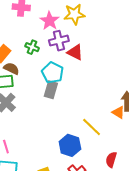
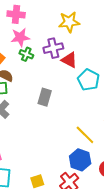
pink star: (50, 21) -> (20, 37), moved, turned 30
cyan pentagon: (53, 73) -> (88, 80), moved
blue hexagon: (70, 145) -> (80, 160), moved

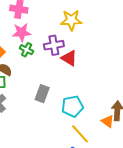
cyan pentagon: (88, 80) -> (72, 106), moved, turned 30

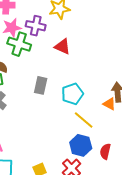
purple cross: (54, 45) -> (36, 26), moved, turned 30
green cross: (27, 50) -> (19, 44), size x1.6

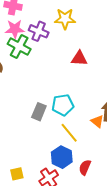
red triangle: (63, 47) -> (79, 58), moved, turned -30
gray rectangle: (41, 85) -> (39, 112), moved

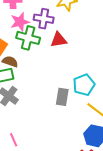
red triangle: (79, 58) -> (59, 40), moved

